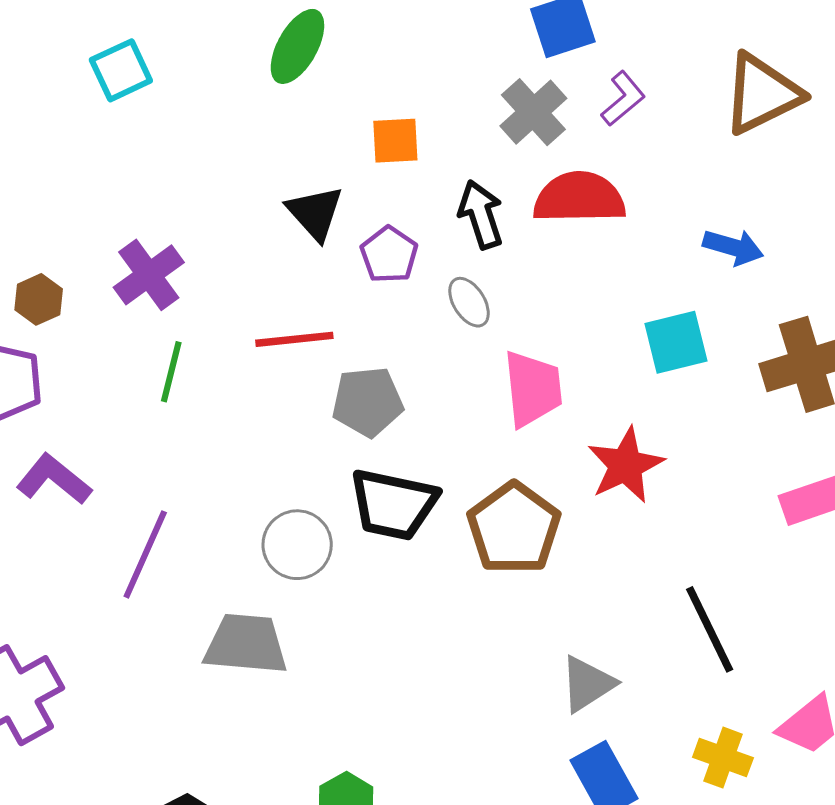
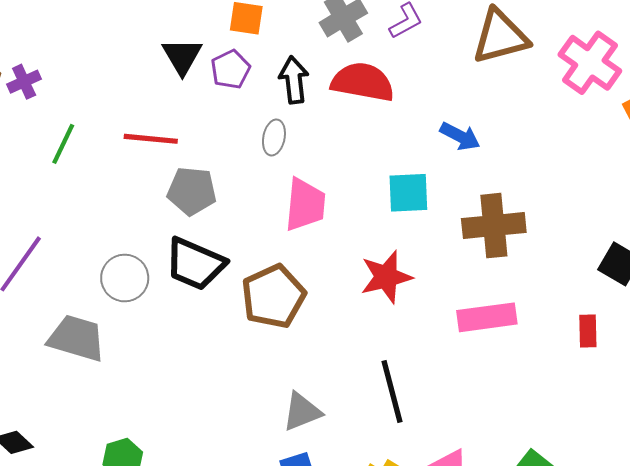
purple pentagon: (389, 255) -> (231, 69), moved
purple cross: (149, 275) -> (24, 82), moved, size x0.7
gray ellipse: (469, 302) -> (274, 138), turned 32
red star: (626, 465) -> (386, 277), moved

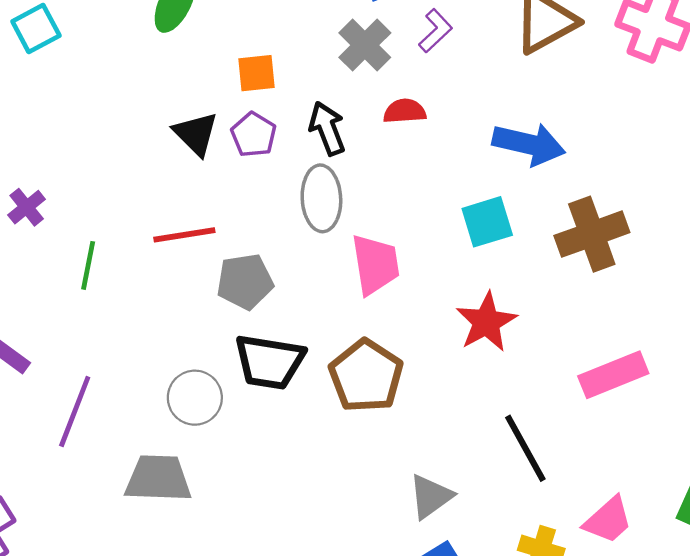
red semicircle: (363, 82) -> (405, 111), size x0.6
blue arrow: (460, 136) -> (529, 144), size x1.5
gray ellipse: (274, 138) -> (321, 198), size x1.6
pink rectangle: (487, 317) -> (613, 375), moved

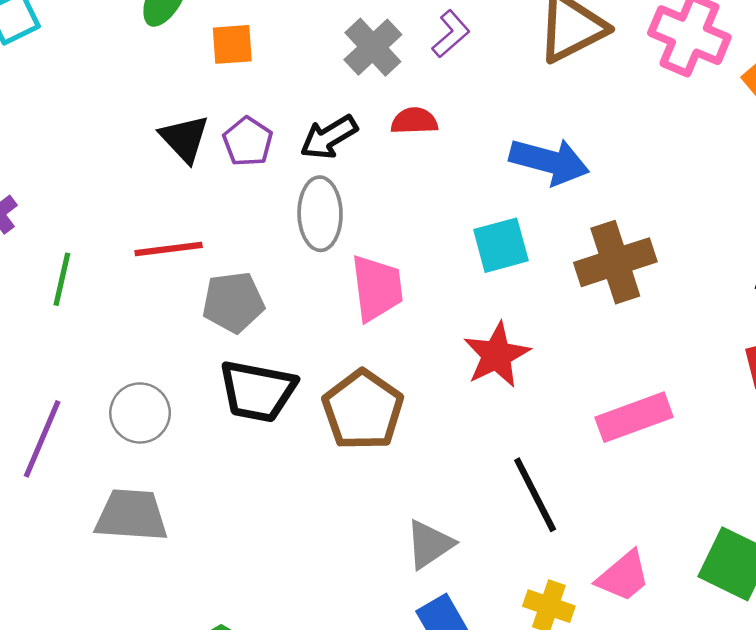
orange square: (257, 73) -> (232, 44), moved
black arrow: (327, 128) -> (329, 137), turned -102
gray circle: (195, 398) -> (140, 413), moved

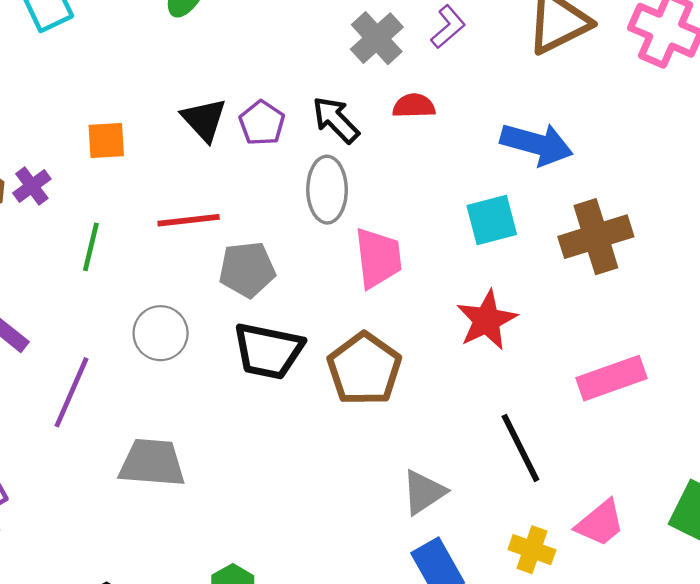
orange square: (232, 44) -> (106, 140), moved
black arrow: (329, 137) -> (336, 120), turned 76
gray circle: (140, 413) -> (161, 333), moved

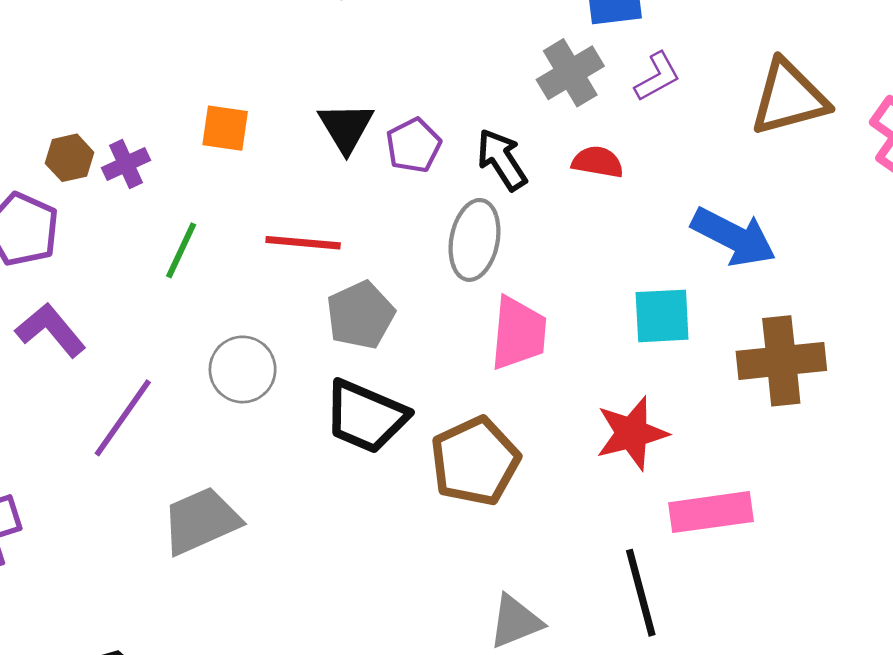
gray pentagon: (247, 269) -> (360, 315), turned -30
pink rectangle: (611, 378) -> (711, 512), moved
gray trapezoid: (152, 463) -> (201, 521), turned -40

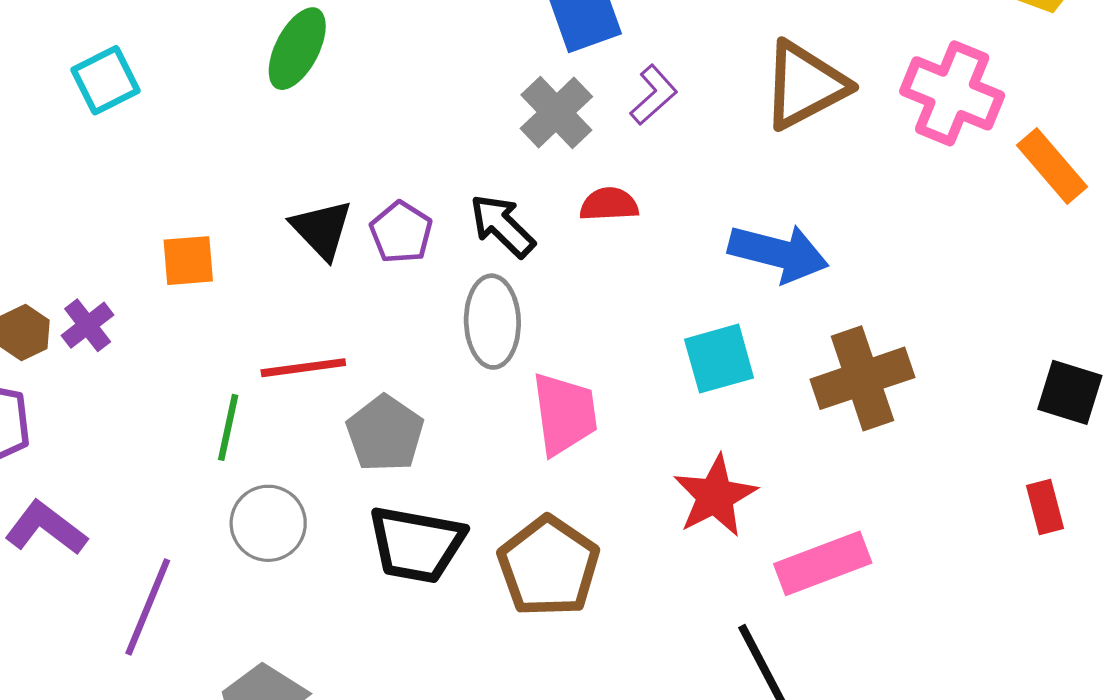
green line: (181, 250) -> (228, 427), moved

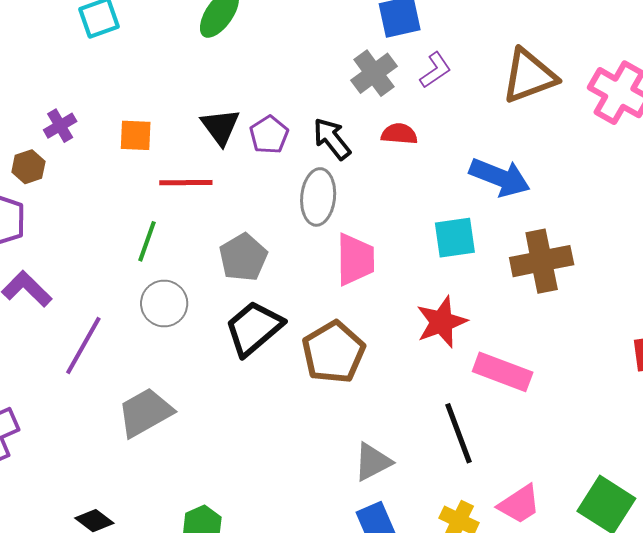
purple cross: (88, 325) -> (60, 126), moved
red line: (303, 368) -> (186, 183), moved
black trapezoid: (416, 544) -> (254, 328), turned 122
pink rectangle: (823, 563) -> (503, 372), turned 34

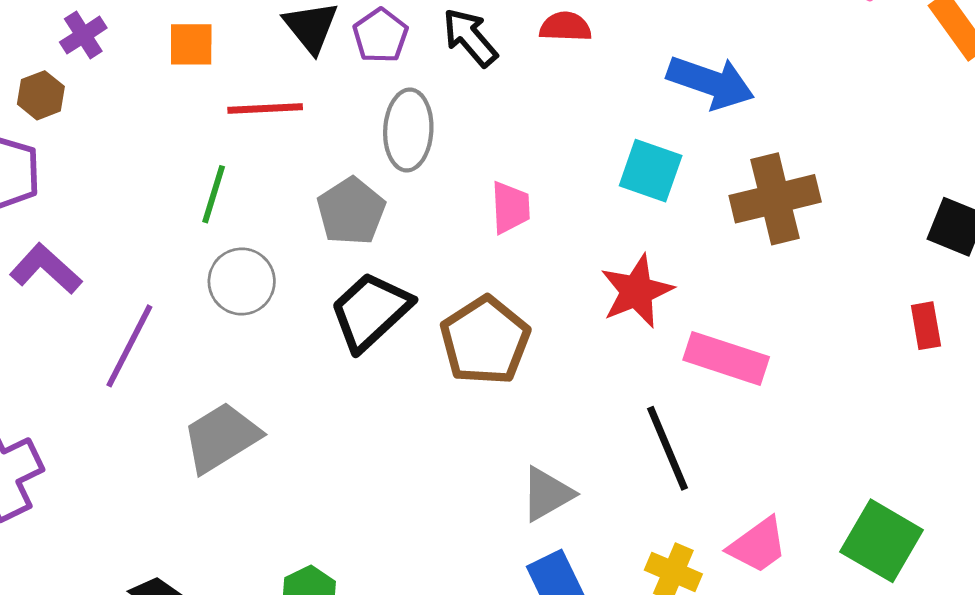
gray ellipse: (318, 197) -> (408, 130), moved
cyan square: (455, 238) -> (651, 171), turned 30
pink trapezoid: (355, 259) -> (510, 207), size x0.7

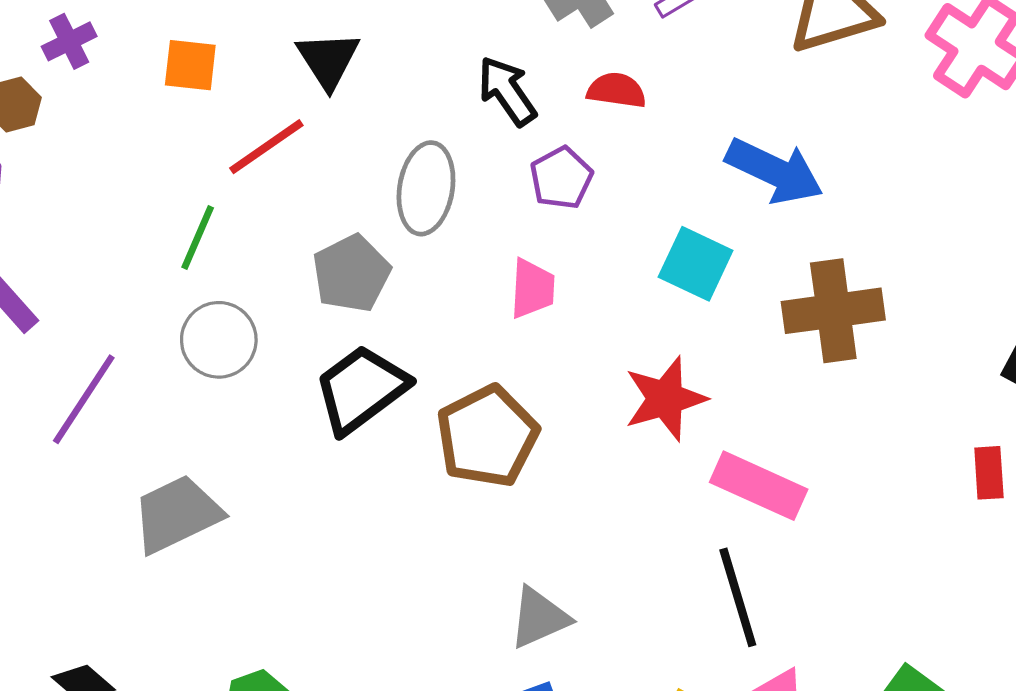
purple pentagon: (380, 36) -> (561, 178), moved
red line: (265, 109) -> (266, 147), turned -38
black line: (667, 448) -> (738, 597), moved

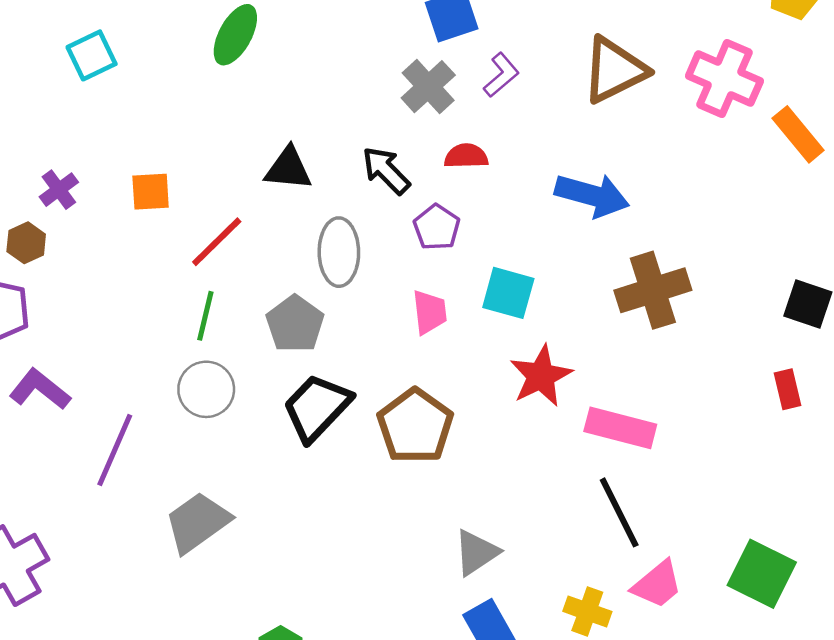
black triangle: (328, 60) -> (288, 169), moved, turned -42
green line: (198, 237) -> (205, 316), moved
cyan square: (696, 264) -> (508, 293), moved

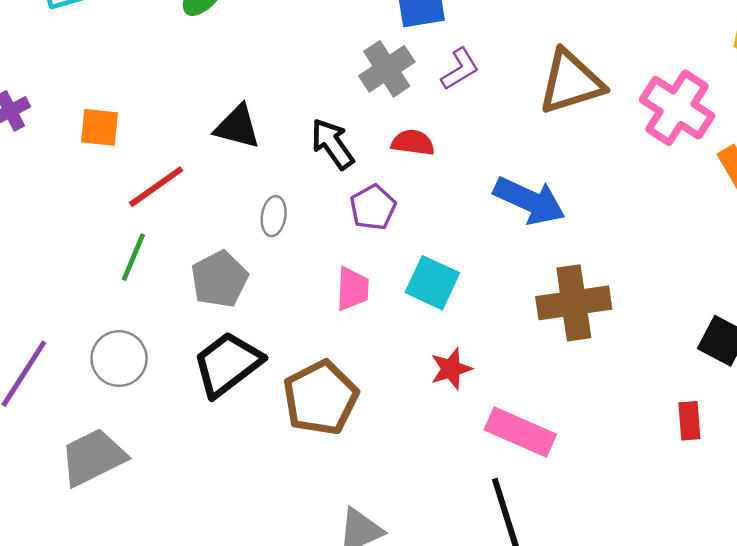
gray ellipse: (339, 252) -> (274, 216), size x0.6
red star: (541, 376) -> (451, 369), size x0.7
gray circle: (206, 389) -> (119, 359), moved

